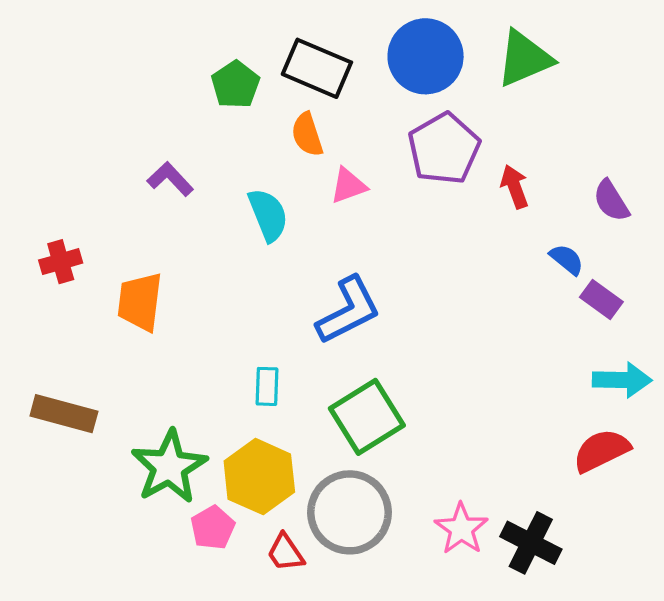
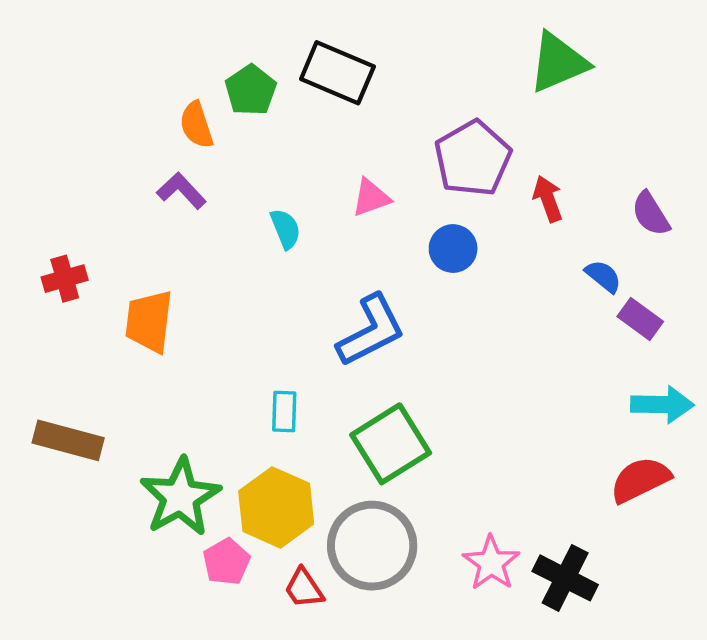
blue circle: (426, 56) -> (453, 249), moved, size x0.6
orange semicircle: (307, 135) -> (196, 125), moved
cyan semicircle: (268, 215) -> (285, 229), size x0.7

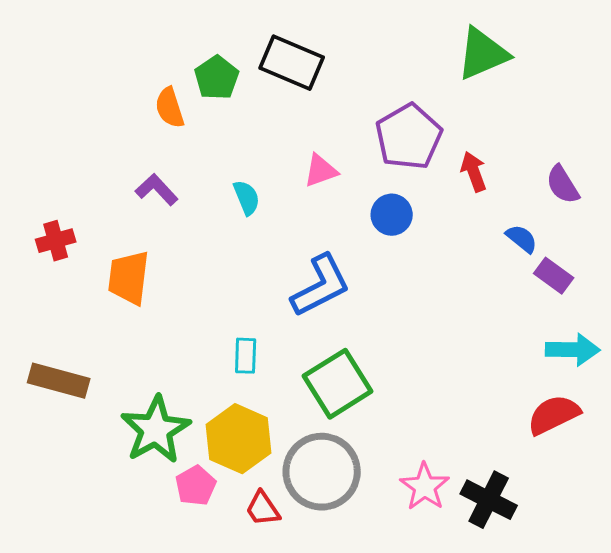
purple L-shape: (181, 191) -> (157, 190), moved

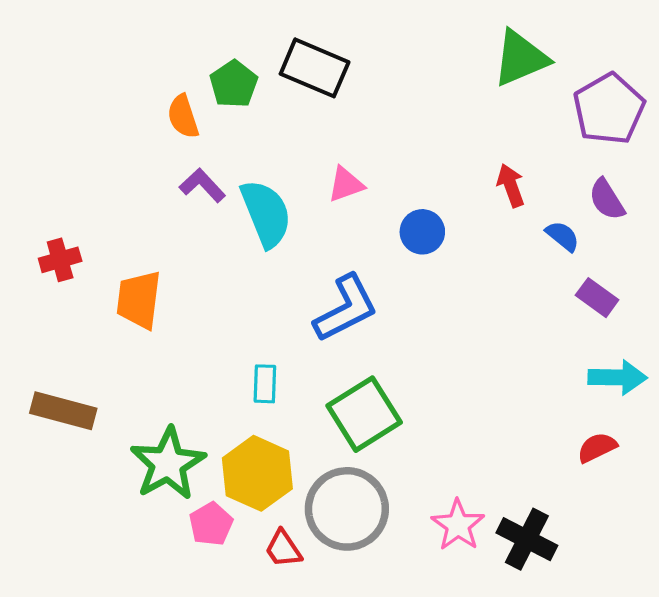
purple pentagon: (409, 137) -> (609, 109), moved
purple L-shape: (157, 190) -> (202, 185), moved
cyan semicircle: (247, 198) -> (266, 213), size x1.8
blue semicircle: (522, 239) -> (563, 236), moved
red semicircle: (554, 415) -> (597, 447), size x0.7

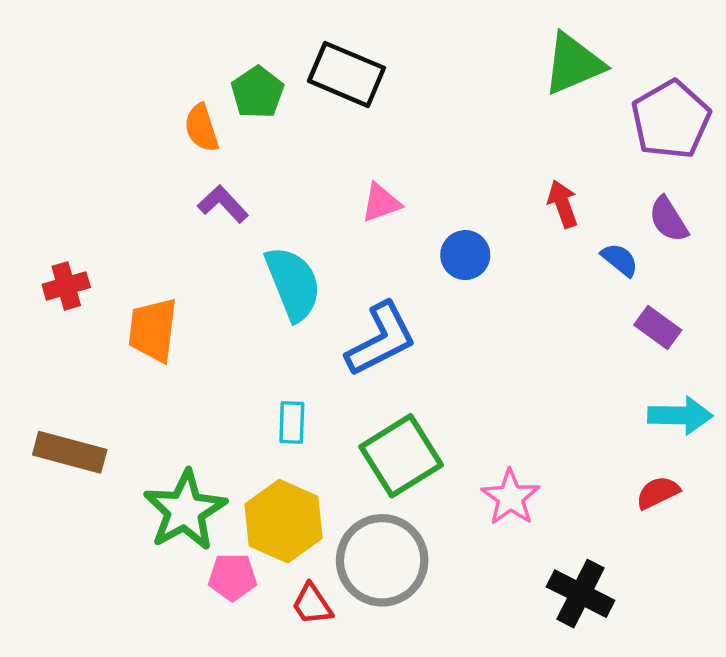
cyan semicircle: (266, 213) -> (293, 284), moved
pink pentagon: (211, 524) -> (232, 577), turned 30
pink star: (458, 525) -> (510, 497), moved

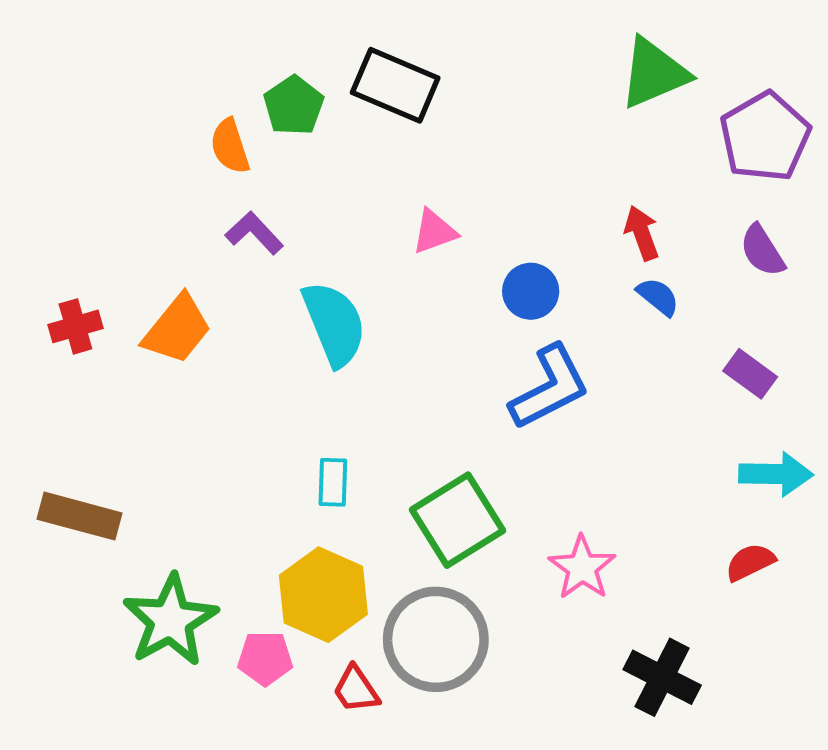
blue semicircle: (620, 260) -> (658, 297), moved
orange trapezoid: (153, 330) -> (177, 329), moved, turned -148
blue L-shape: (381, 339) -> (550, 387), moved
green star: (185, 510) -> (170, 620), moved

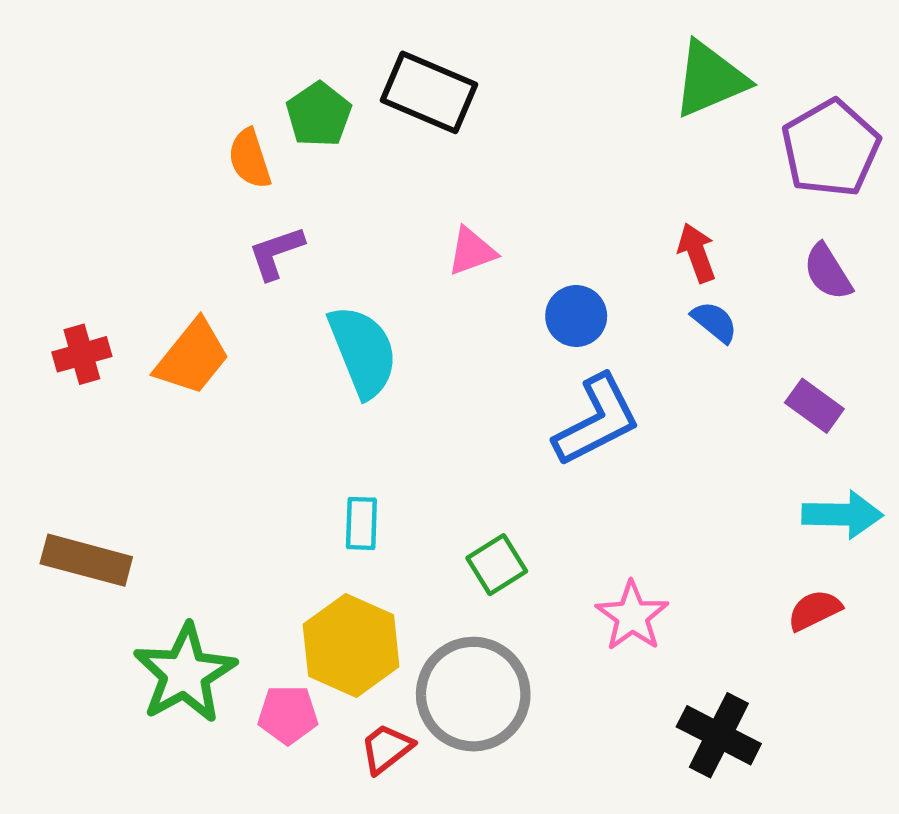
purple L-shape: (254, 233) -> (276, 253), turned -66
green square: (457, 520) -> (497, 565), size x0.6
red trapezoid: (356, 689) -> (386, 748), turned 86

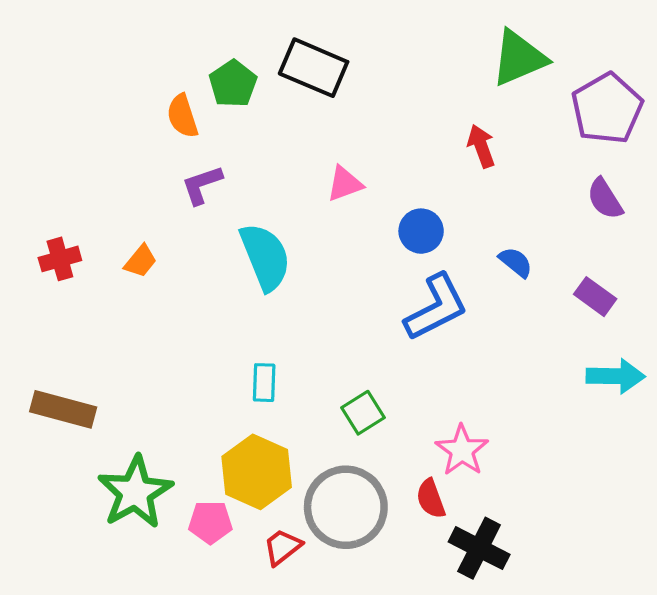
red arrow: (697, 253) -> (481, 146), moved
blue semicircle: (714, 322) -> (516, 262), moved
orange trapezoid: (192, 357) -> (141, 261), size x0.6
red semicircle: (814, 610) -> (431, 499), moved, turned -84
black cross: (719, 735) -> (479, 548), moved

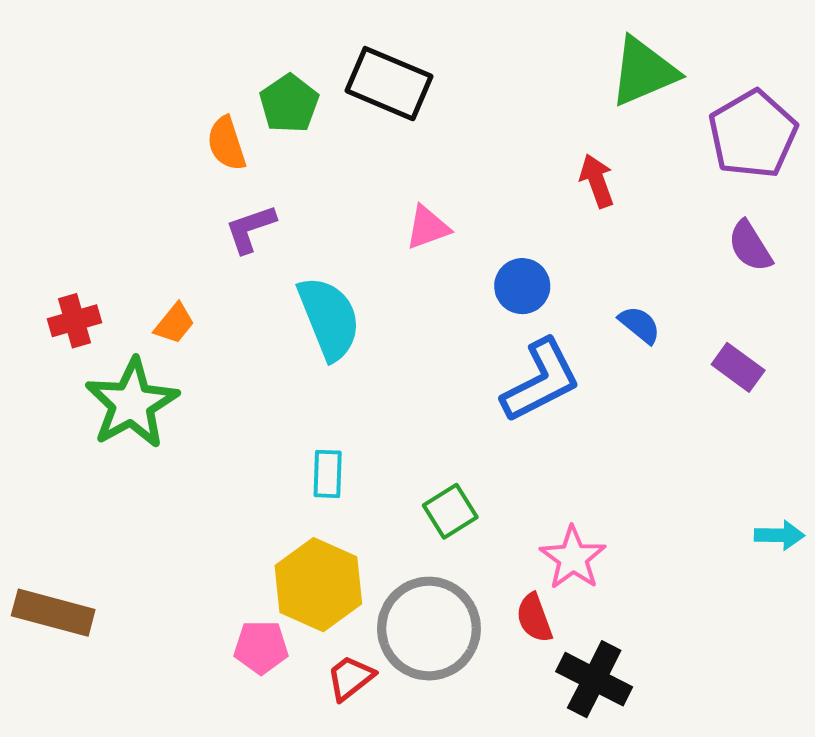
cyan arrow: (616, 376) -> (779, 535), moved, size x0.7
brown rectangle: (63, 409) -> (53, 613), moved
green star: (135, 492) -> (132, 403), moved

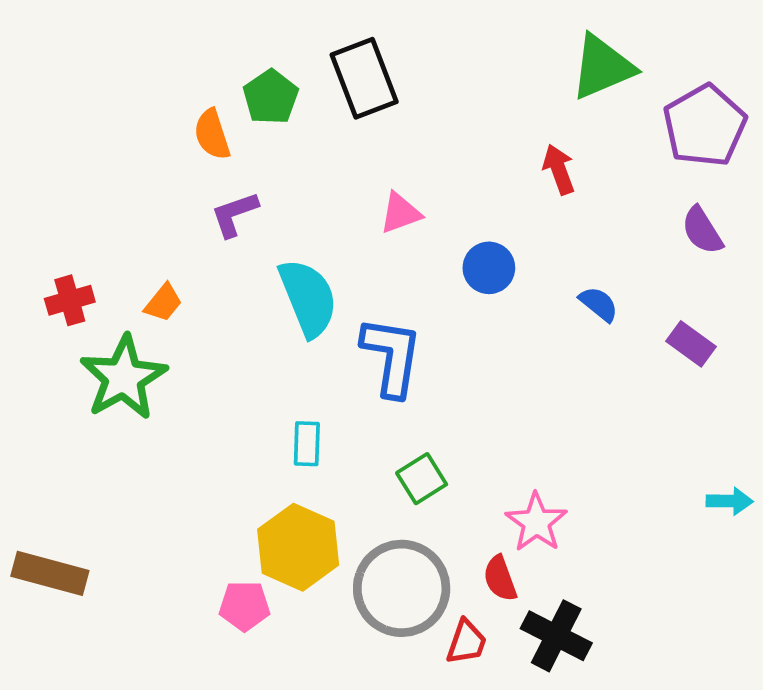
black rectangle: (389, 84) -> (364, 78), turned 46
blue L-shape: (541, 381) -> (392, 356), moved, turned -54
red trapezoid: (350, 678) -> (466, 642), moved, turned 147

